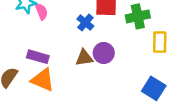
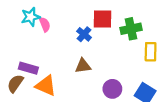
purple circle: (104, 53) -> (112, 89), moved
purple rectangle: (38, 57) -> (28, 68), moved

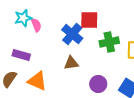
green cross: (131, 29) -> (109, 42), moved
blue cross: (84, 34) -> (72, 34), size x1.5
purple rectangle: (28, 68) -> (21, 55), moved

